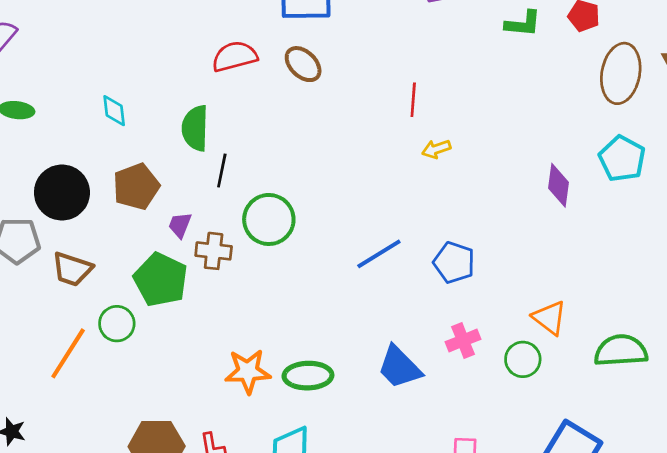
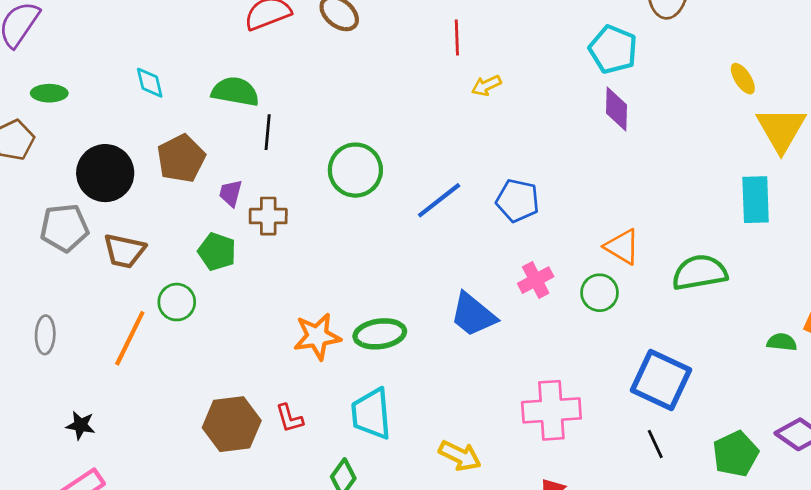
green semicircle: (195, 128) -> (235, 92), turned 105
cyan pentagon: (622, 159) -> (613, 49), moved
green circle: (269, 219) -> (355, 170), moved
green pentagon: (161, 280) -> (217, 252), size x0.7

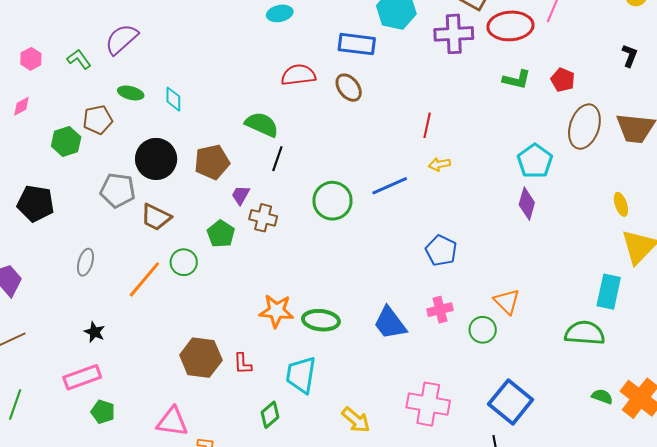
cyan diamond: (150, 83) -> (173, 99), moved
blue line: (439, 200) -> (390, 186), moved
green semicircle: (700, 272) -> (585, 333), moved

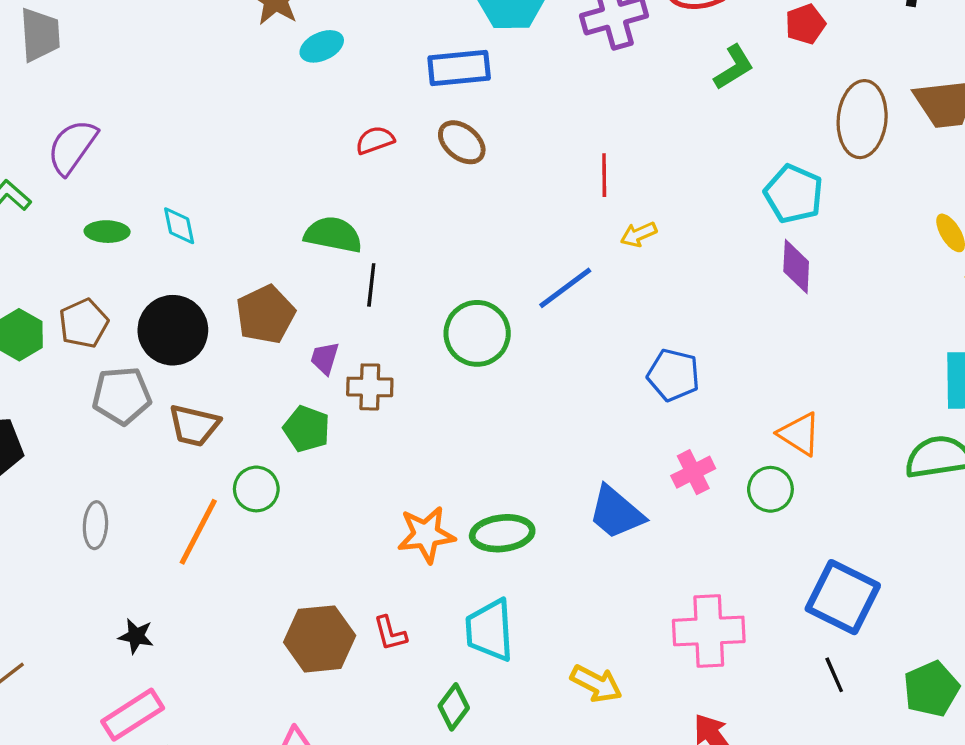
red semicircle: (298, 75) -> (375, 140), size x0.7
green L-shape: (517, 80) -> (734, 67), turned -32
red pentagon: (563, 80) -> (805, 24), moved, turned -30
brown pentagon: (98, 120) -> (84, 323), moved

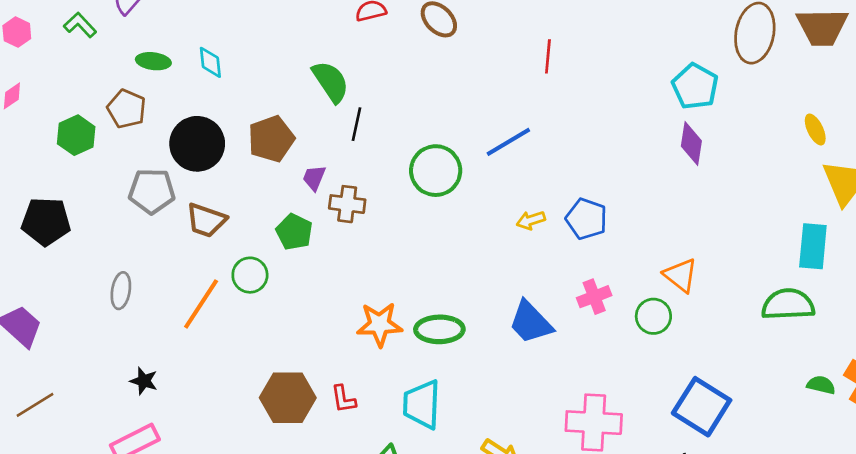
yellow arrow: (639, 234) -> (531, 220), moved
green semicircle: (333, 235) -> (331, 82), turned 39
brown pentagon: (84, 323) -> (127, 109), moved, turned -30

